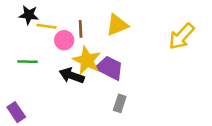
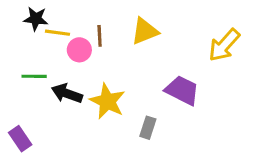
yellow star: (87, 60) -> (107, 101), moved
purple trapezoid: (110, 68) -> (182, 90), moved
black arrow: (72, 76) -> (67, 93), moved

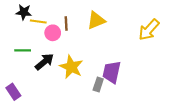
purple trapezoid: (182, 90) -> (112, 72), moved, turned -105
black arrow: (67, 93) -> (44, 62), turned 120

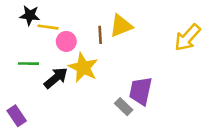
brown line: (66, 23) -> (100, 35), moved
yellow star: (71, 67) -> (83, 68), moved
gray rectangle: (98, 85) -> (124, 107), turned -64

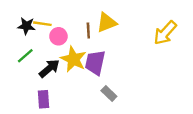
black star: (30, 15) -> (26, 26), moved
green line: (28, 64) -> (25, 56), turned -42
purple trapezoid: (141, 91) -> (95, 63), moved
purple rectangle: (17, 116) -> (44, 99), moved, turned 30

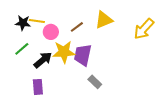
yellow triangle: (107, 23) -> (104, 20), moved
brown line: (88, 31) -> (77, 27), turned 56
yellow star: (73, 59) -> (64, 52), turned -30

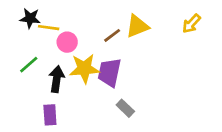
black star: (23, 23) -> (30, 18), moved
brown line: (77, 27) -> (112, 35), moved
yellow arrow: (144, 29) -> (191, 24), moved, size x0.7
black arrow: (43, 60) -> (57, 79), turned -42

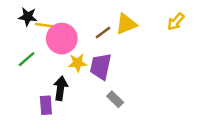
pink circle: (67, 42) -> (62, 39), size x1.6
yellow star: (84, 69) -> (78, 63), size x0.7
black arrow: (57, 79) -> (61, 88), moved

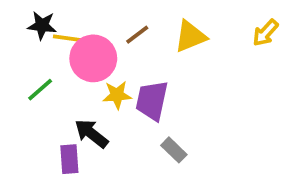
brown line: (103, 32) -> (137, 35), moved
black arrow: (61, 88) -> (91, 133), turned -60

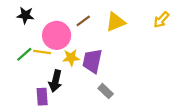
yellow line: (68, 38) -> (42, 52), moved
black arrow: (91, 133) -> (55, 81), turned -115

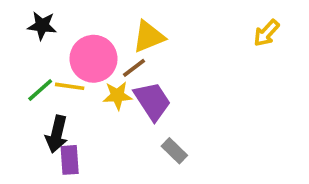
brown line: (83, 21) -> (134, 68), moved
yellow triangle: (116, 22) -> (149, 37), moved
purple trapezoid: (92, 61) -> (152, 101), turned 135
black arrow: (55, 81) -> (57, 134), moved

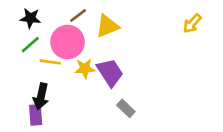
brown line: (134, 68) -> (78, 15), moved
green line: (40, 90) -> (30, 45), moved
purple rectangle: (70, 160) -> (36, 115), moved

